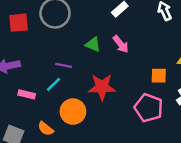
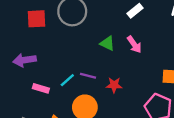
purple line: (64, 65) -> (88, 76), moved
red star: (102, 87) -> (114, 85), size x0.6

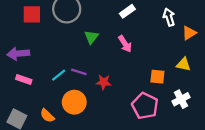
green triangle: (107, 43) -> (91, 37), moved, turned 40
pink rectangle: (41, 88) -> (24, 80), moved

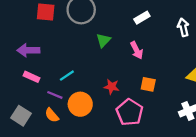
purple line: (79, 72) -> (55, 95), moved
orange square: (157, 77) -> (148, 84), moved
pink pentagon: (145, 106) -> (130, 112), moved

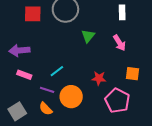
white rectangle: (142, 18) -> (122, 12), turned -56
gray square: (21, 116) -> (17, 111), turned 30

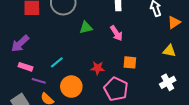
green triangle: (88, 36) -> (86, 28), turned 40
purple arrow: (19, 50) -> (20, 44), turned -36
purple line: (47, 90) -> (39, 81), moved

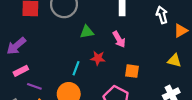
cyan line: (57, 62) -> (76, 68), moved, turned -32
pink rectangle: (25, 67) -> (21, 71), turned -48
red star: (97, 68) -> (98, 58), moved

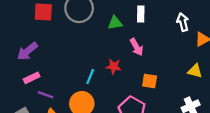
green triangle: (87, 32) -> (115, 23), moved

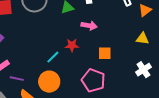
pink arrow: (137, 47) -> (89, 26), turned -42
cyan line: (90, 77) -> (53, 57), turned 32

